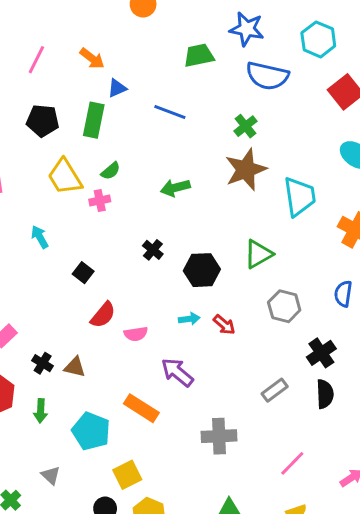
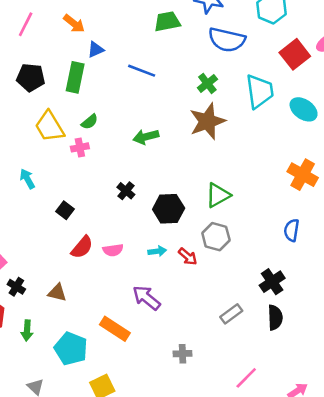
cyan trapezoid: (300, 197) -> (260, 91), moved
gray hexagon: (284, 306) -> (216, 237), moved
pink semicircle: (136, 334) -> (113, 250), moved
black cross: (43, 363) -> (16, 287), moved
gray cross: (219, 436) -> (182, 354), size x0.6

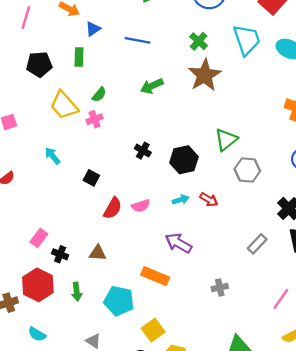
green rectangle: (75, 77) -> (79, 57), size x0.7
green arrow: (146, 137) -> (152, 86), moved
gray hexagon: (216, 237) -> (247, 170), moved

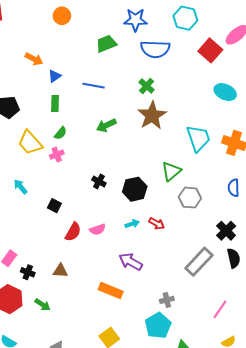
cyan trapezoid: (247, 40) -> (198, 138), moved
green rectangle: (79, 57) -> (55, 104), moved
gray rectangle: (257, 244) -> (199, 262), size x1.6
green arrow: (77, 292) -> (42, 305), turned -49
cyan pentagon: (119, 301) -> (158, 326), moved, turned 30

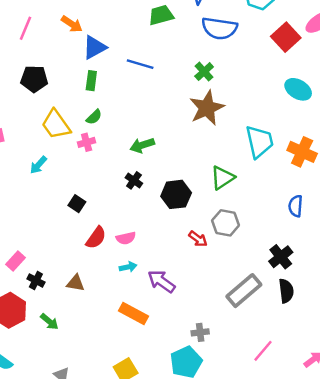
blue triangle: (55, 76) -> (94, 47), size x1.5
green arrow: (106, 125) -> (142, 145), moved
cyan arrow: (20, 187) -> (38, 165), moved, turned -105
gray hexagon: (190, 198) -> (226, 223), moved
cyan arrow: (132, 224) -> (128, 267), moved

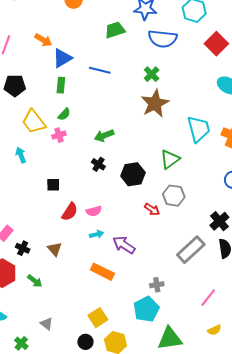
cyan arrow: (38, 165) -> (21, 155), turned 119
black square: (77, 204) -> (53, 185), turned -32
brown triangle: (76, 283) -> (55, 249), turned 42

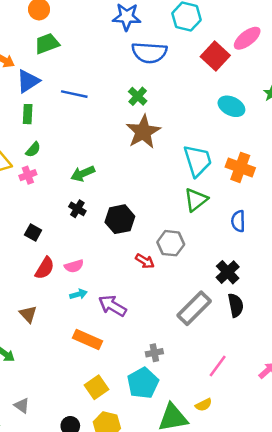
green trapezoid: (115, 30) -> (47, 44), moved
green triangle: (170, 159) -> (196, 200), moved
black square: (53, 185) -> (33, 233), moved, turned 32
yellow square: (98, 318) -> (97, 387), moved
yellow semicircle: (214, 330) -> (204, 405), moved

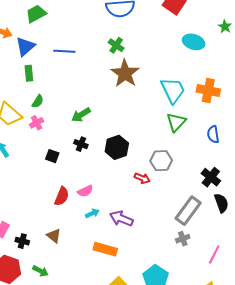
black square: (33, 233) -> (52, 156), moved
gray cross: (154, 353) -> (183, 239), moved

